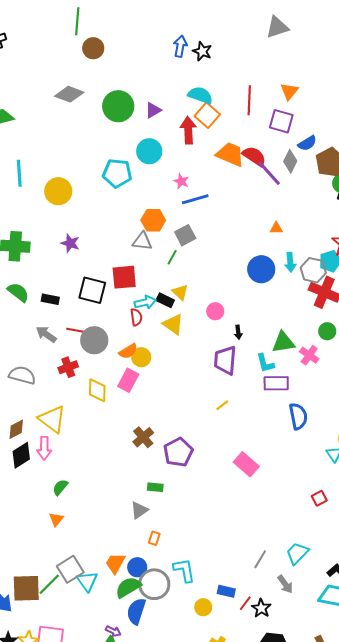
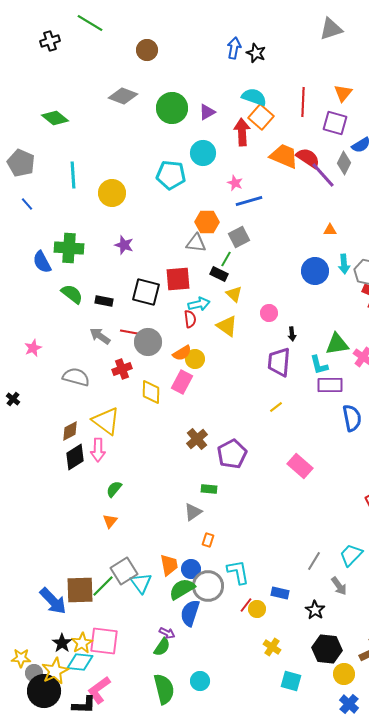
green line: (77, 21) -> (90, 23), moved, turned -64
black rectangle: (165, 300) -> (219, 274), moved
orange trapezoid: (115, 563) -> (169, 565), turned 140
red line: (245, 603) -> (246, 605), moved

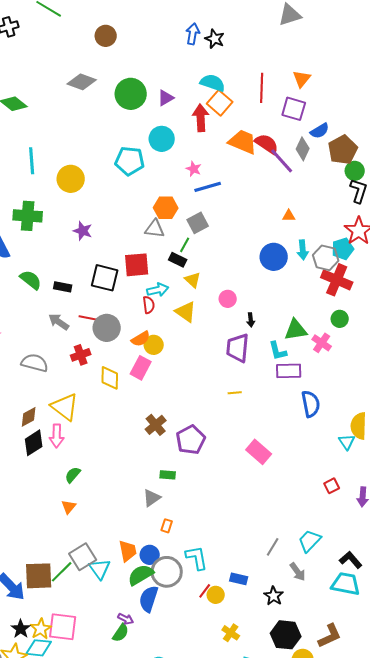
green cross: (69, 248) -> (28, 216), moved
yellow line: (276, 407) -> (235, 393), turned 32

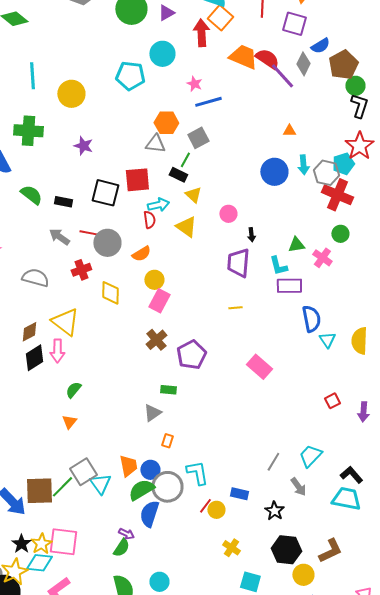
green triangle: (296, 330) -> (296, 245), size x0.7
yellow circle: (154, 345) -> (154, 280), moved
pink rectangle: (141, 368) -> (159, 301), moved
cyan triangle: (347, 442) -> (327, 340), moved

